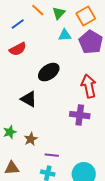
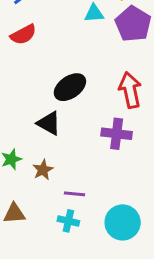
black ellipse: (49, 72) -> (70, 87), moved
black triangle: (29, 99) -> (49, 123), moved

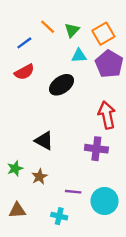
black ellipse: (70, 87) -> (62, 85), moved
purple line: (74, 194) -> (73, 192), moved
cyan circle: (123, 222) -> (105, 201), moved

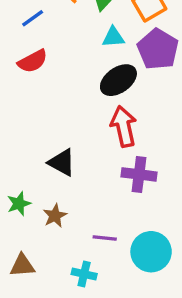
black ellipse: (62, 85) -> (118, 80), moved
red arrow: (107, 115) -> (124, 126), moved

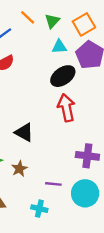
purple cross: (139, 174) -> (87, 156), moved

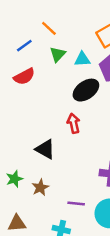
green triangle: (52, 21) -> (58, 54), moved
red arrow: (66, 108) -> (74, 123), moved, size x0.7

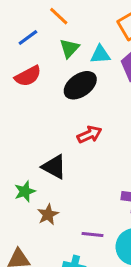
black ellipse: (86, 90) -> (80, 85), moved
red arrow: (74, 123) -> (89, 134), turned 78
green star: (14, 179) -> (25, 191), moved

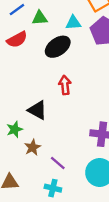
green triangle: (69, 48) -> (40, 18), moved, turned 42
red arrow: (89, 134) -> (65, 85), turned -72
purple line: (93, 234) -> (58, 163), moved, turned 35

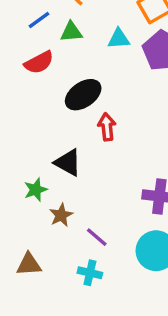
black ellipse: (58, 47) -> (83, 95), moved

